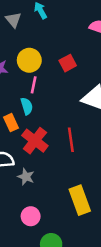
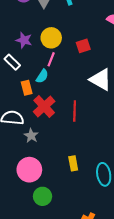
cyan semicircle: (27, 106) -> (42, 76), turned 40
yellow rectangle: (80, 200) -> (73, 163), size x0.6
pink circle: (31, 216) -> (29, 170), size x1.5

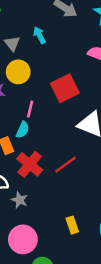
yellow circle: (51, 38) -> (18, 72), moved
red square: (83, 46) -> (65, 88), size x1.6
red line: (75, 111) -> (65, 165), turned 60

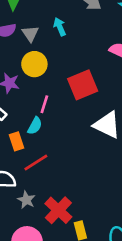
red cross: (30, 164) -> (58, 210), moved
red line: (65, 165) -> (36, 163), moved

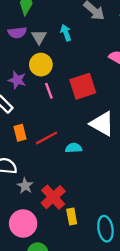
pink line: (44, 104) -> (49, 91), moved, turned -42
cyan semicircle: (35, 126) -> (74, 148), moved, turned -126
red line: (36, 163) -> (47, 138), moved

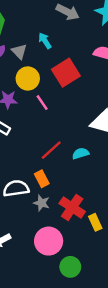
red square: (83, 86) -> (66, 73), moved
orange rectangle: (20, 133) -> (42, 179), moved

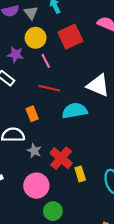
red line: (51, 150) -> (49, 88), moved, turned 48
cyan semicircle: (81, 153) -> (75, 111), size x1.6
orange rectangle: (42, 179) -> (32, 114), moved

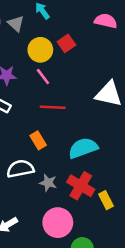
red square: (70, 37) -> (66, 43), size x0.6
yellow circle: (36, 38) -> (40, 50), moved
cyan semicircle: (75, 111) -> (83, 148), moved

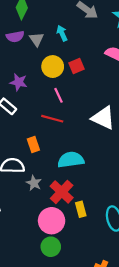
pink line: (43, 76) -> (58, 95), moved
pink circle: (58, 223) -> (52, 221), moved

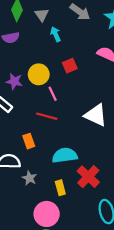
gray triangle: (37, 39) -> (42, 15), moved
yellow circle: (53, 67) -> (39, 74), moved
red cross: (62, 192) -> (88, 177), moved
yellow rectangle: (81, 209) -> (60, 188), moved

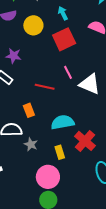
cyan arrow: (56, 34) -> (63, 13), moved
red square: (70, 66) -> (64, 39), size x1.6
yellow circle: (39, 74) -> (33, 25), moved
pink line: (53, 94) -> (68, 72), moved

